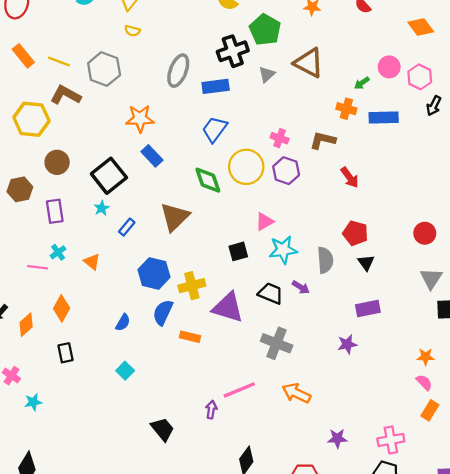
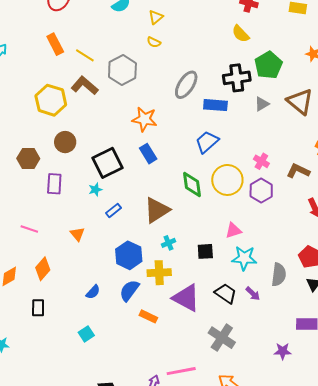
cyan cross: (58, 252) -> (168, 243), moved

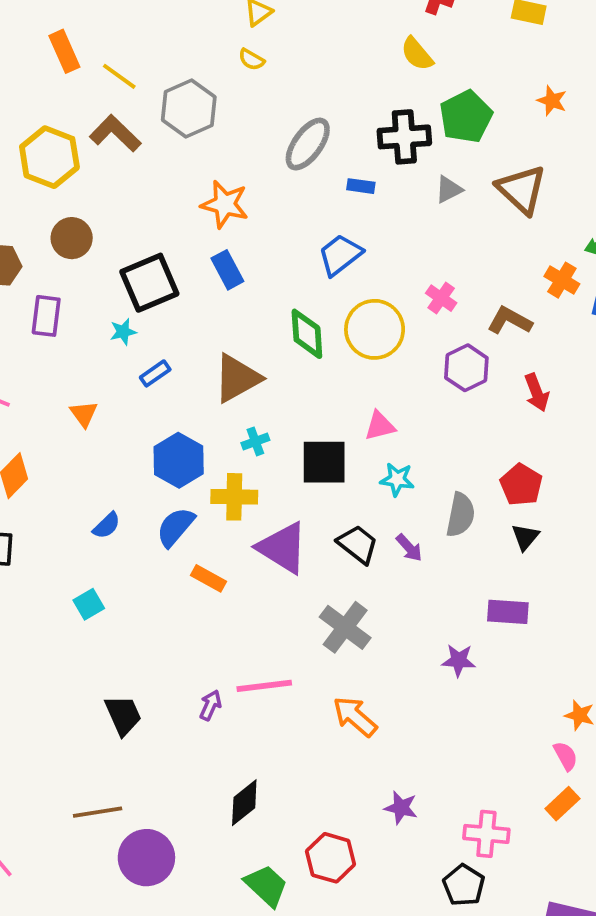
blue rectangle: (215, 105) -> (361, 186), size x0.6
purple hexagon: (261, 190) -> (466, 368), moved
black square: (205, 251) -> (324, 462), size x1.5
cyan star: (244, 258) -> (397, 479), size x0.7

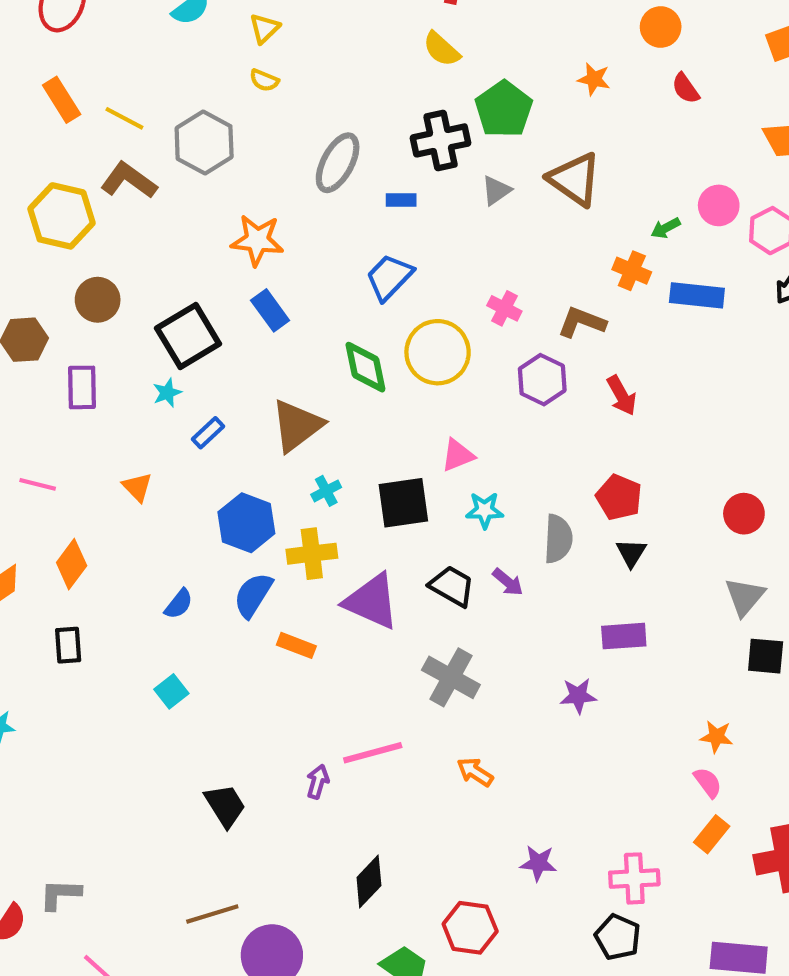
orange arrow: (355, 717) -> (475, 772), size x0.7

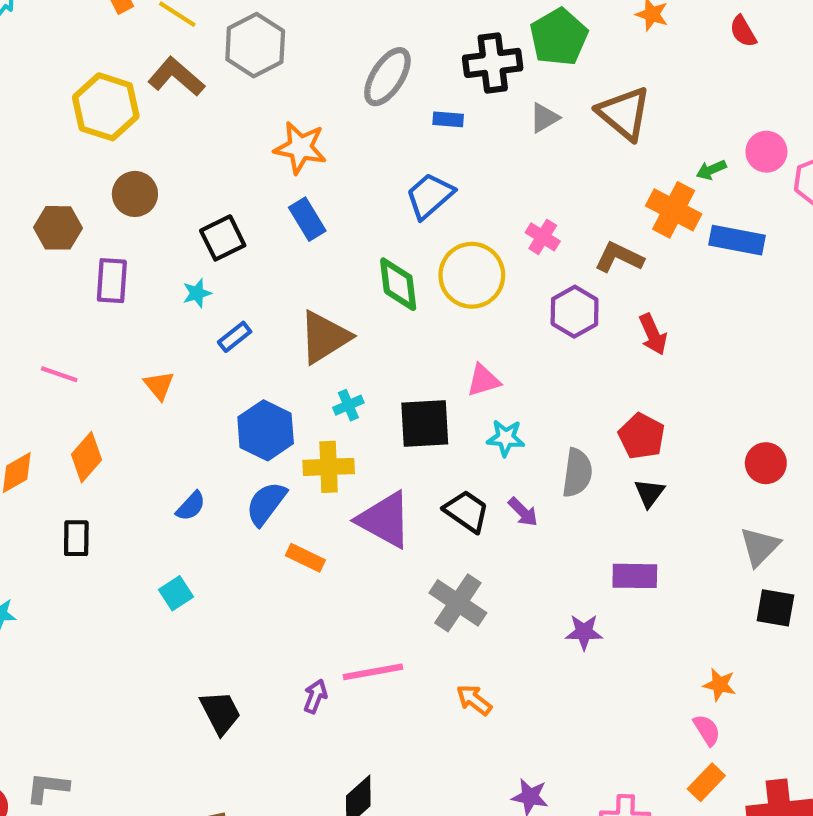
orange cross: (632, 271) -> (674, 210), size x1.4
black square: (188, 336) -> (223, 238), size x0.7

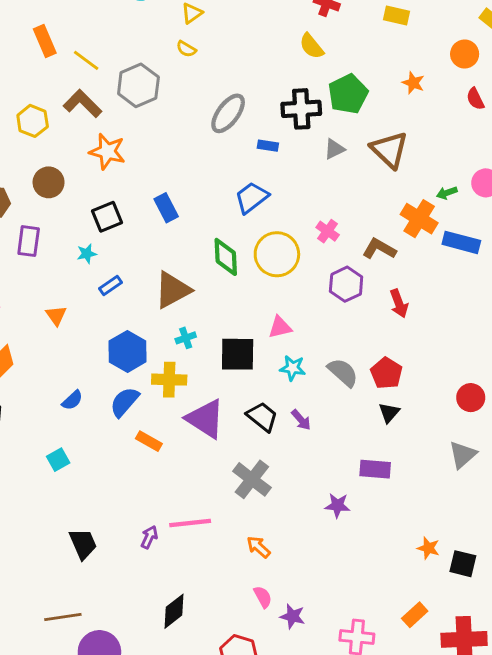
yellow hexagon: (106, 107) -> (33, 121), size x0.7
orange star: (300, 148) -> (107, 152), moved
gray semicircle: (577, 473) -> (343, 372), moved, turned -60
black square: (775, 608) -> (463, 564), moved
pink semicircle: (707, 730) -> (263, 597), moved

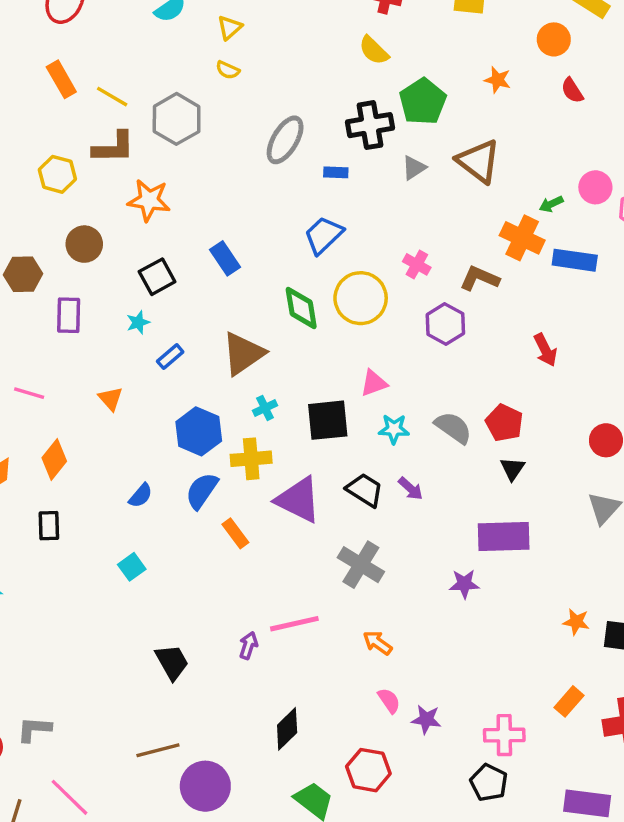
brown L-shape: (82, 104) -> (114, 147), turned 141
red arrow: (399, 303) -> (545, 350), moved
orange rectangle: (149, 441) -> (235, 533), turned 30
purple rectangle: (375, 469) -> (504, 537), size x1.4

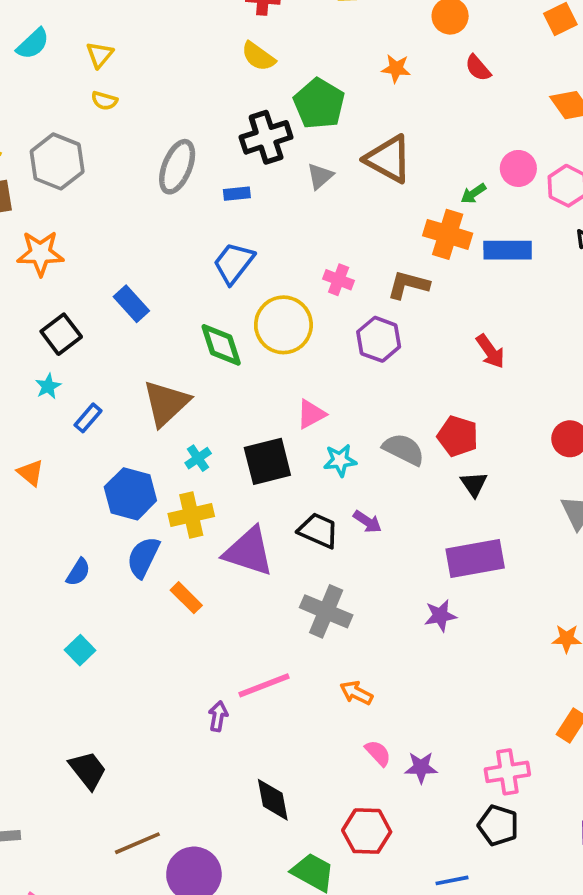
black trapezoid: (172, 662) -> (88, 770), moved
black diamond: (287, 729) -> (273, 800), turned -48

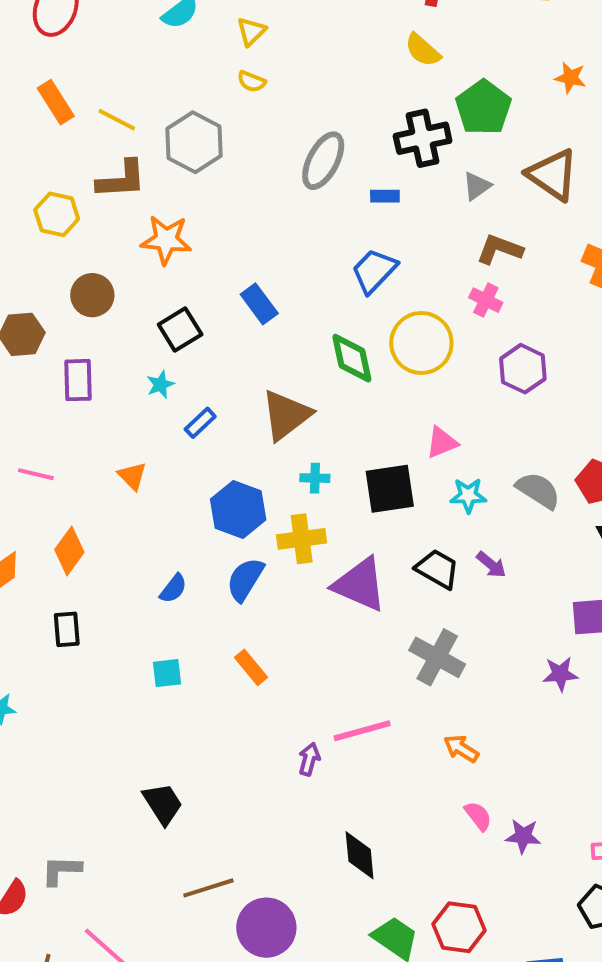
brown L-shape: (408, 285) -> (500, 249), moved
cyan cross: (198, 458) -> (315, 478), turned 30
orange rectangle: (186, 598) -> (251, 667), moved
cyan square: (80, 650) -> (167, 673), turned 32
red hexagon: (367, 831) -> (459, 927), moved

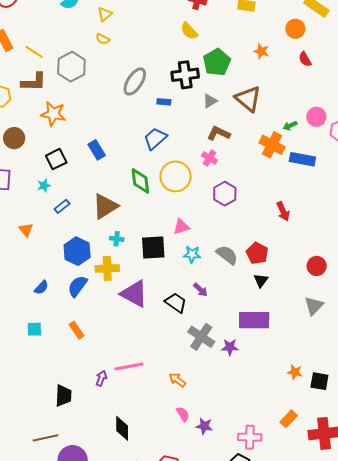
black trapezoid: (437, 569) -> (176, 303), moved
gray cross: (437, 657) -> (201, 337), moved
black trapezoid: (163, 804) -> (63, 396), moved, turned 30

